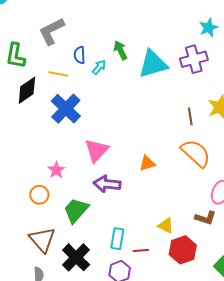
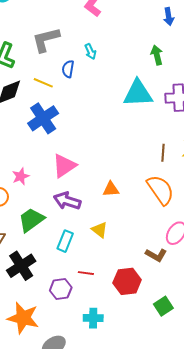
green arrow: (120, 50) -> (157, 55), moved
cyan arrow: (99, 67) -> (90, 52), moved, turned 105
yellow triangle: (166, 226) -> (100, 230), moved
cyan rectangle: (117, 239) -> (65, 241), moved

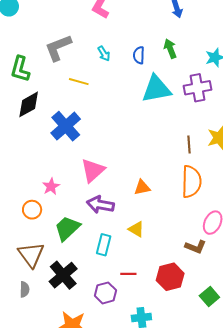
blue semicircle: (68, 69) -> (139, 55), moved
yellow line: (43, 83) -> (79, 82), moved
orange semicircle: (160, 190) -> (191, 182), turned 44

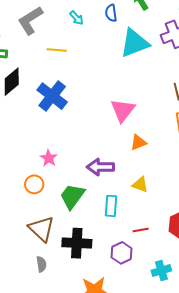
pink triangle: (93, 170) -> (123, 110), moved
black cross: (63, 275) -> (77, 243), turned -36

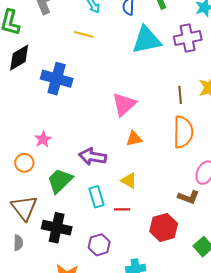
yellow line: (57, 50) -> (84, 34), moved
blue cross: (52, 96) -> (57, 79), turned -32
cyan rectangle: (111, 206) -> (96, 197), turned -30
red line: (141, 230) -> (122, 209), moved

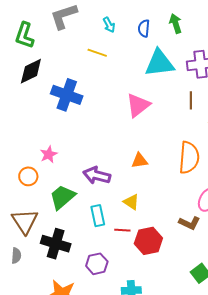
brown line: (180, 95) -> (191, 100), moved
pink triangle: (124, 104) -> (138, 105), moved
red hexagon: (164, 227) -> (148, 241), moved

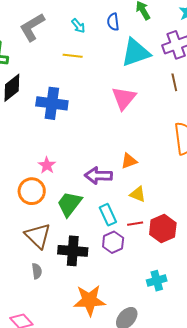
orange triangle: (139, 161) -> (129, 161), moved
orange circle: (28, 176) -> (32, 191), size x1.4
purple hexagon: (97, 264) -> (113, 242), moved

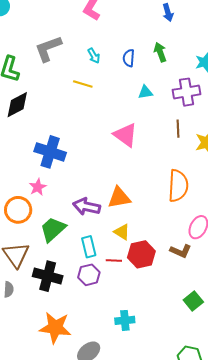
cyan triangle: (136, 52) -> (145, 92), size x0.5
pink triangle: (124, 98) -> (125, 135), turned -44
blue cross: (52, 103) -> (50, 152), moved
orange triangle: (129, 161) -> (119, 198), size x1.4
red hexagon: (163, 229) -> (141, 254), moved

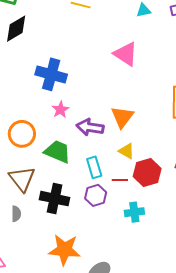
pink star: (38, 187) -> (60, 110), moved
orange triangle: (119, 198) -> (122, 117), turned -40
green trapezoid: (53, 229) -> (58, 152), turned 68
cyan cross: (125, 320) -> (134, 212), moved

